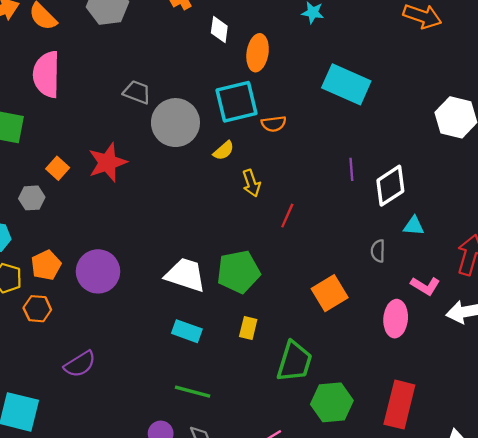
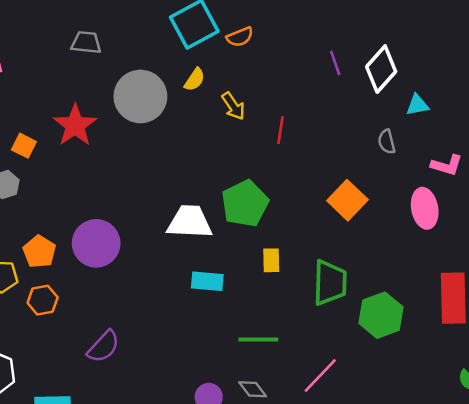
gray circle: (175, 123) -> (140, 96), moved
green line: (193, 392) -> (258, 339), moved

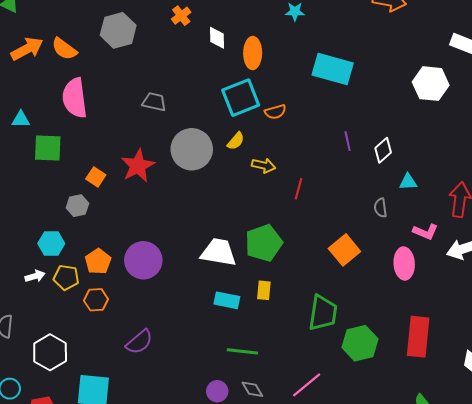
white diamond: (381, 69) -> (383, 150), size x0.7
yellow arrow: (233, 106) -> (264, 165), turned -50
yellow rectangle: (271, 260) -> (264, 290), moved
green line: (258, 339) -> (242, 351), moved

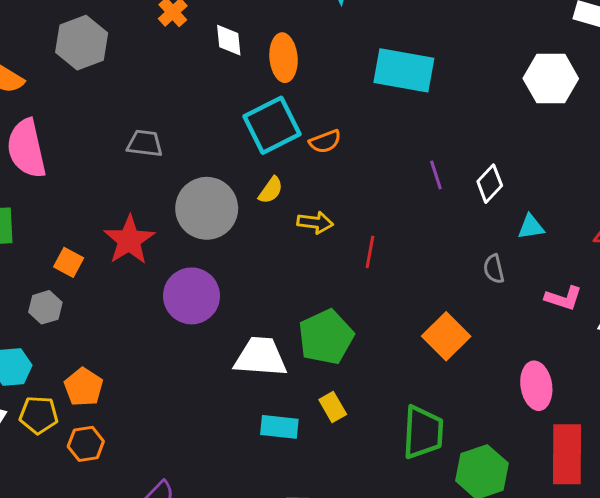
purple circle: (143, 260) -> (192, 296), moved
pink ellipse: (404, 264) -> (536, 386), moved
yellow rectangle: (264, 290) -> (333, 407), turned -30

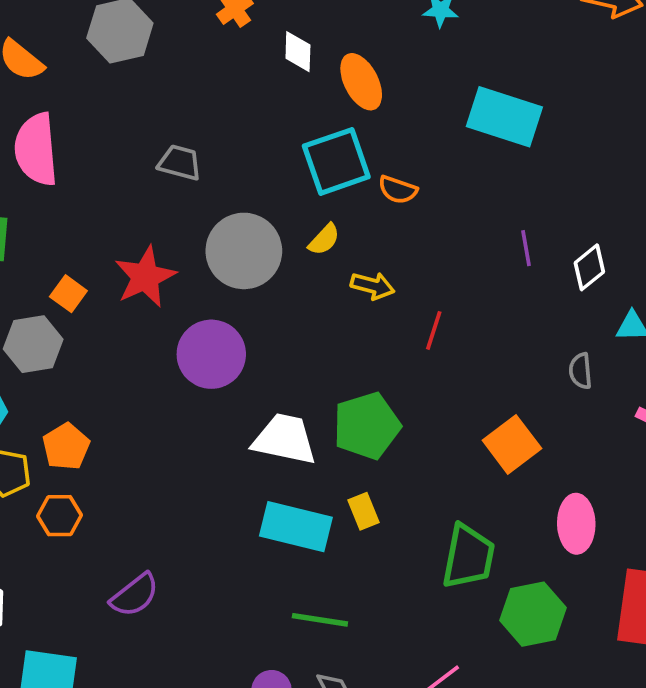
orange ellipse: (284, 58) -> (361, 82), turned -30
orange semicircle: (325, 142) -> (398, 190), turned 32
gray hexagon: (45, 307) -> (33, 344), size x1.4
pink ellipse: (536, 386) -> (576, 524), moved
cyan rectangle: (279, 427) -> (296, 527), size x1.5

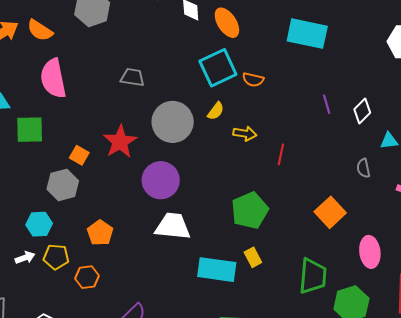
white trapezoid: (285, 439) -> (173, 226), moved
orange pentagon: (66, 447) -> (100, 233), moved

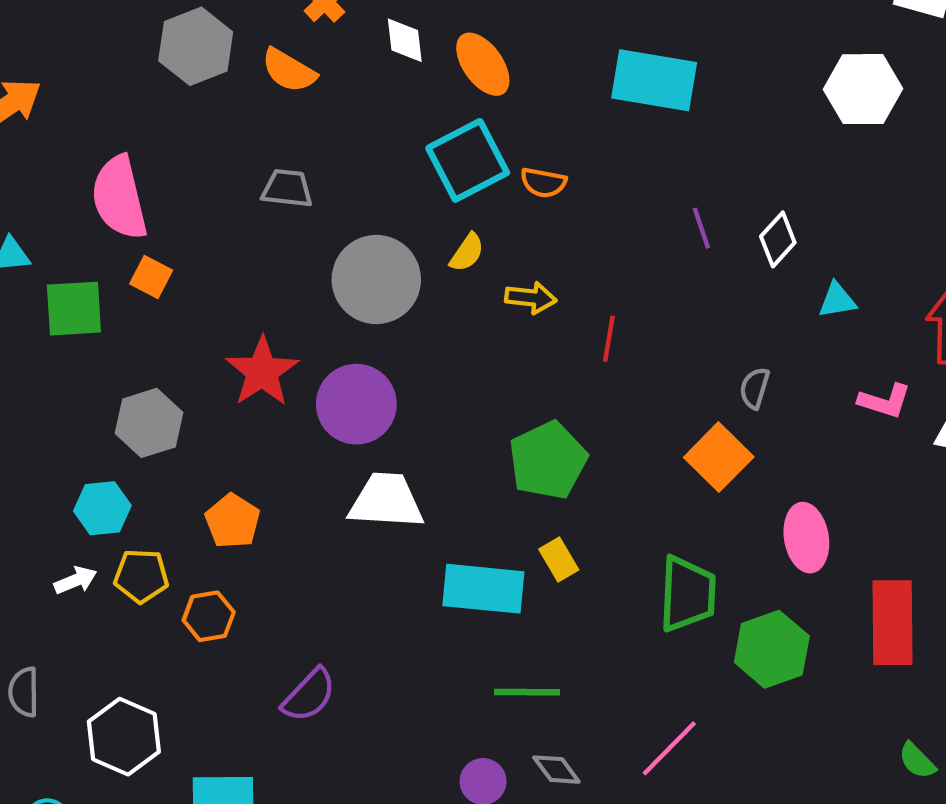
orange semicircle: (40, 30) -> (289, 70), moved
red star: (120, 142) -> (262, 372), moved
orange square: (79, 155) -> (151, 277), moved
gray semicircle: (363, 168) -> (755, 388), moved, turned 30

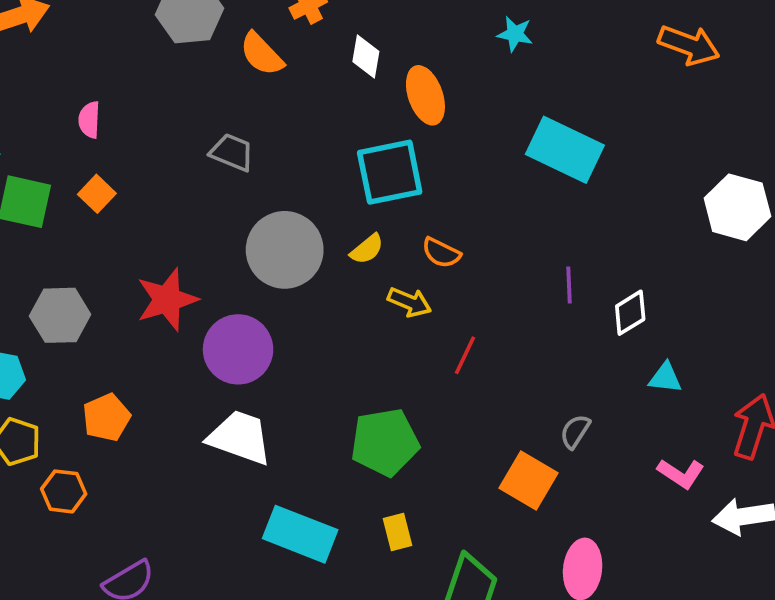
orange semicircle: (543, 183) -> (441, 253), moved
pink semicircle: (119, 198) -> (89, 120), size x0.5
orange square: (719, 457) -> (529, 481), turned -30
yellow rectangle: (559, 559) -> (398, 532), moved

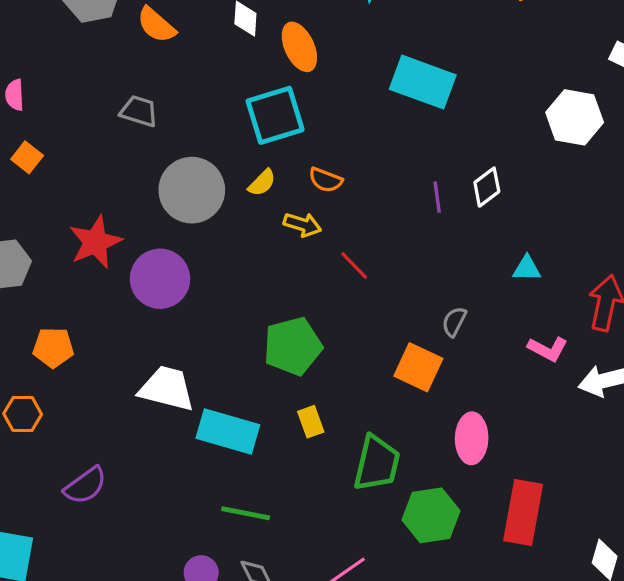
white diamond: (630, 313) -> (487, 187), moved
red line: (465, 355) -> (354, 265), turned -64
orange pentagon: (106, 417) -> (53, 347), turned 30
white trapezoid: (240, 437) -> (167, 389), moved

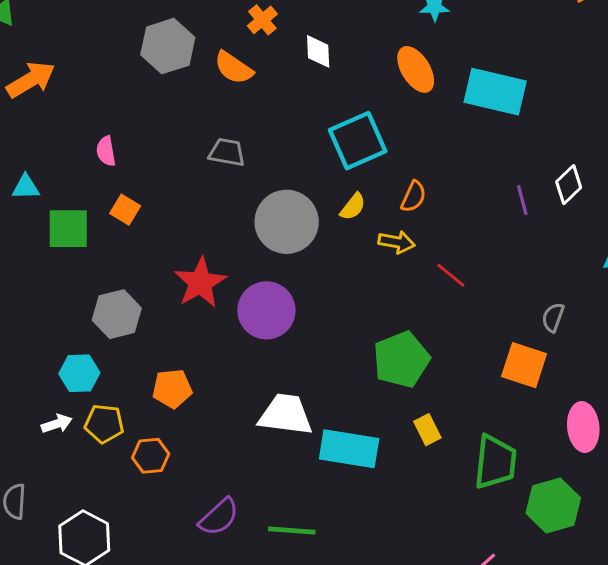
orange ellipse: (299, 47) -> (416, 69), moved
orange semicircle: (325, 180) -> (413, 197), turned -80
green line: (246, 513) -> (292, 531), moved

